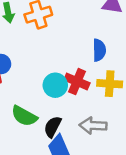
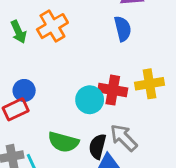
blue semicircle: (99, 50) -> (123, 29), moved
gray arrow: (93, 126) -> (124, 138), moved, turned 56

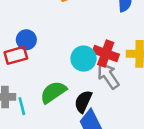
gray arrow: (124, 138) -> (108, 76), moved
green semicircle: (63, 142) -> (53, 92), turned 120

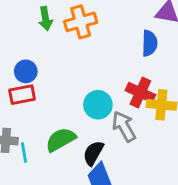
blue circle: (26, 40) -> (26, 71), moved
red cross: (106, 54) -> (140, 93), moved

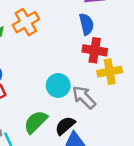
red cross: (140, 93) -> (95, 50), moved
black semicircle: (93, 153) -> (65, 126), turned 35

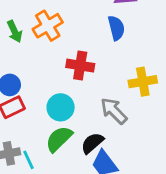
red cross: (95, 50) -> (80, 66), moved
cyan circle: (58, 85) -> (61, 107), moved

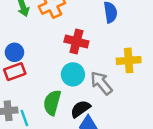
cyan circle: (61, 107) -> (73, 74), moved
green semicircle: (59, 139) -> (52, 103), turned -35

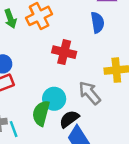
cyan circle: (73, 74) -> (54, 99), moved

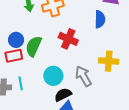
green semicircle: (41, 113) -> (34, 46), moved
cyan line: (14, 129) -> (21, 83), moved

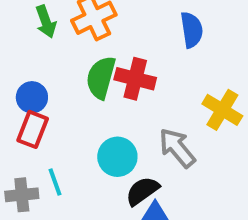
green semicircle: (34, 46) -> (101, 78), moved
red rectangle: (14, 56) -> (33, 129), turned -48
yellow cross: (109, 61) -> (222, 110), turned 36

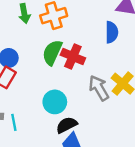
gray arrow: (177, 148) -> (99, 88), moved
cyan line: (55, 182) -> (14, 122), moved

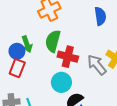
green arrow: (24, 14) -> (27, 44), moved
red cross: (73, 56) -> (68, 57), moved

